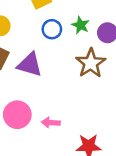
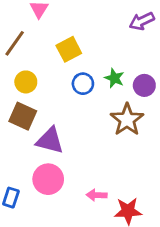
purple triangle: (30, 65) -> (50, 141), moved
pink arrow: (51, 123) -> (97, 195), moved

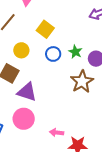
yellow square: (69, 49) -> (45, 29), turned -30
yellow circle: (26, 82) -> (21, 50), moved

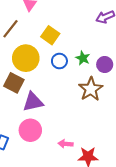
yellow circle: (21, 50) -> (26, 58), size x1.6
purple triangle: (27, 92) -> (33, 102), turned -30

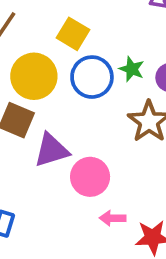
blue circle: (59, 61) -> (92, 77), size x1.5
pink circle: (30, 130) -> (90, 177), moved

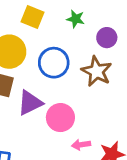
green star: (132, 69) -> (76, 19), moved
blue circle: (92, 77) -> (54, 63), moved

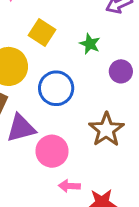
brown star: (97, 71) -> (106, 130), moved

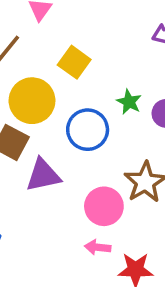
green star: (90, 44) -> (129, 102), moved
pink circle: (52, 151) -> (104, 206), moved

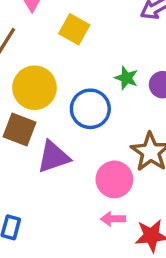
yellow square: (74, 62) -> (74, 29), moved

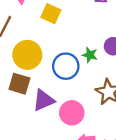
green star: (126, 78) -> (90, 55), moved
pink circle: (114, 179) -> (72, 113), moved

